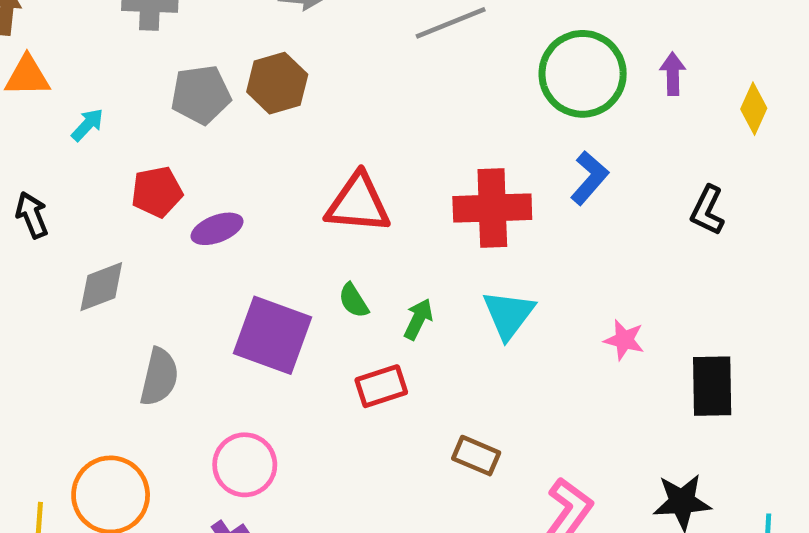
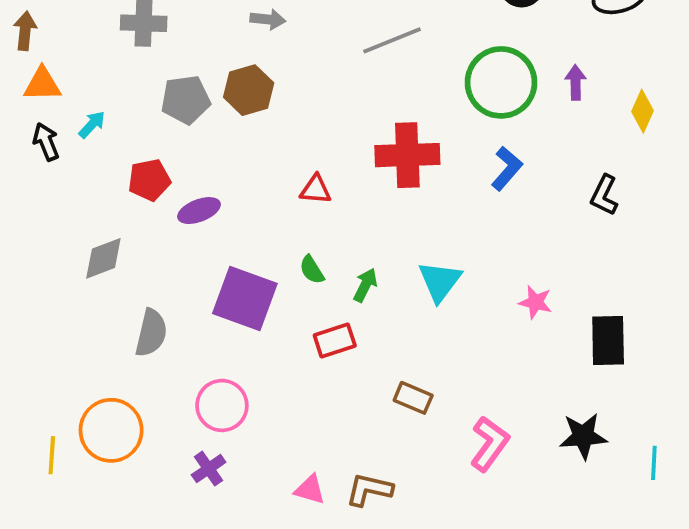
red triangle: (358, 203) -> (316, 189), size x0.6
red cross: (492, 208) -> (407, 155), moved
black arrow: (32, 215) -> (46, 142), moved

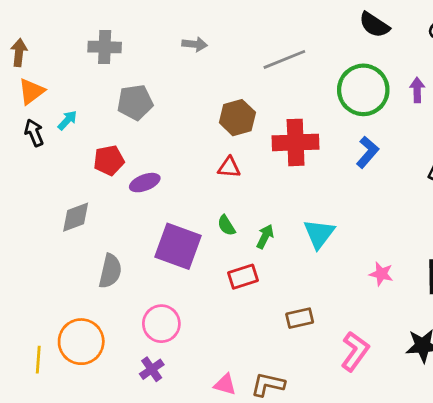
orange triangle: (42, 84) -> (31, 91), turned -36
brown hexagon: (249, 90) -> (237, 118), moved
pink star: (535, 302) -> (381, 274), moved
brown rectangle: (413, 398) -> (300, 318), turned -36

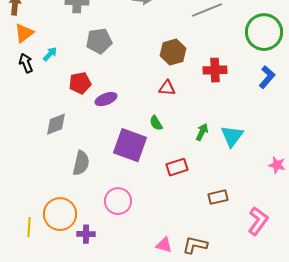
red cross: (296, 142) -> (215, 70), size x0.7
green semicircle: (226, 225) -> (156, 123), moved
green arrow: (265, 237) -> (202, 132), moved
purple cross: (152, 369) -> (86, 234), moved, turned 36

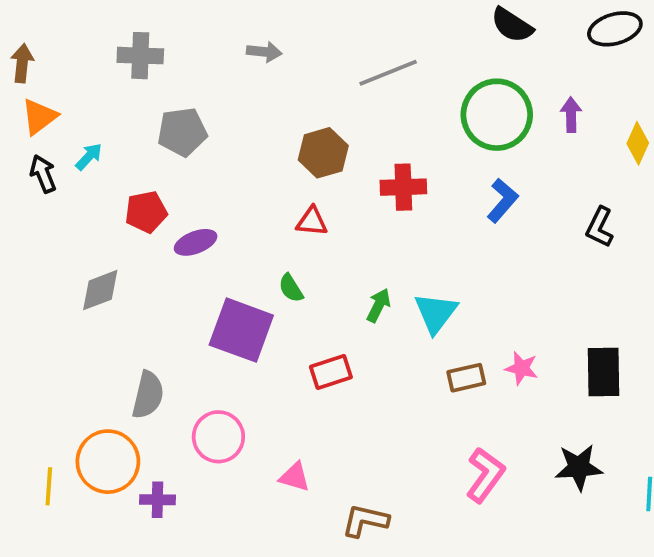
gray semicircle: (81, 163) -> (148, 395), moved
brown rectangle: (218, 197) -> (466, 378), moved
pink triangle: (164, 245) -> (295, 477), moved

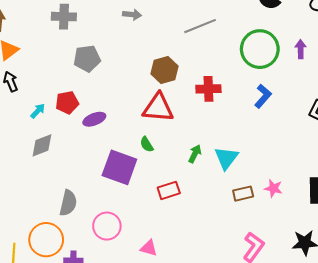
cyan arrow: (89, 157) -> (38, 111), moved
red triangle: (312, 221) -> (158, 108), size x1.8

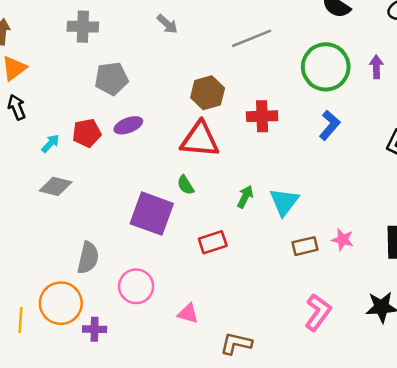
gray arrow: (132, 15) -> (167, 24), turned 36
purple ellipse: (94, 119) -> (128, 125), moved
gray diamond: (42, 145) -> (56, 186), turned 35

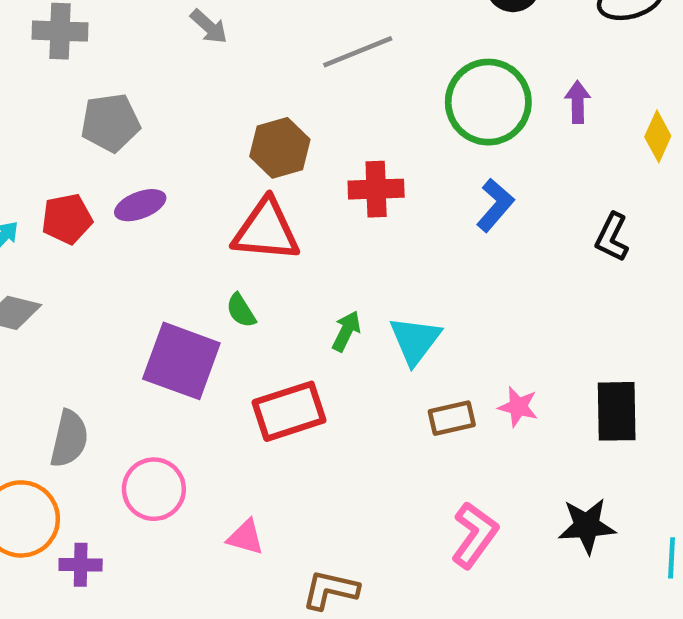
red rectangle: (213, 242) -> (289, 411), size x1.4

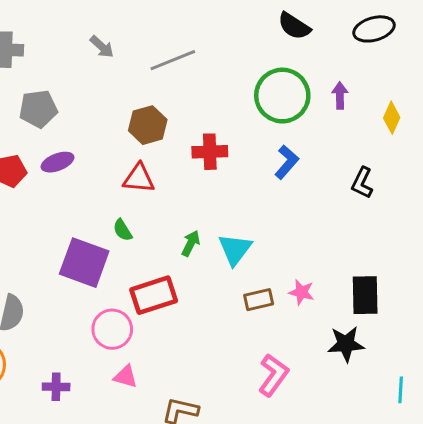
gray line: (358, 52) -> (173, 60), moved
red triangle: (266, 230) -> (139, 178), size x0.7
pink circle: (154, 489) -> (112, 329), moved
black star: (587, 526) -> (346, 344), moved
purple cross: (81, 565) -> (56, 387), moved

